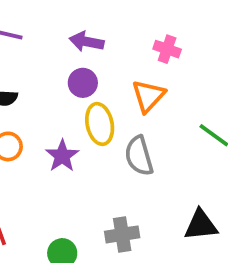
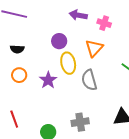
purple arrow: (87, 42) -> (78, 15), moved

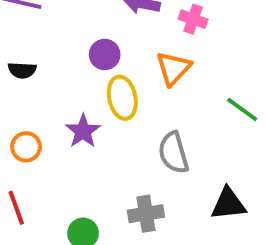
orange circle: (19, 75) -> (26, 147), moved
gray semicircle: (89, 80) -> (173, 153), moved

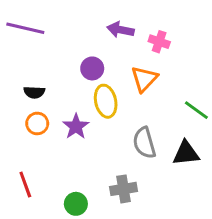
black semicircle: (22, 70) -> (34, 92), moved
orange circle: (26, 147) -> (37, 123), moved
black triangle: (228, 204) -> (186, 153), moved

